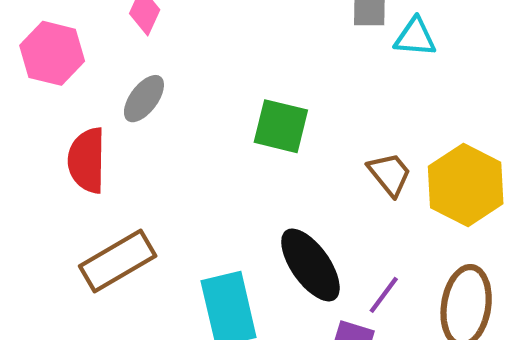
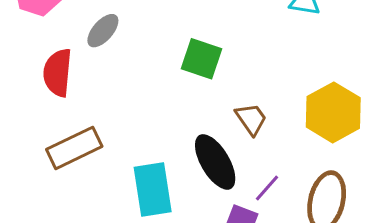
brown trapezoid: (390, 174) -> (251, 119), moved

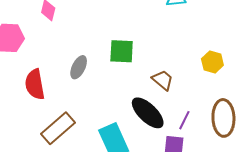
gray ellipse: (103, 31) -> (79, 67), moved
yellow hexagon: (333, 112) -> (212, 62), size x0.6

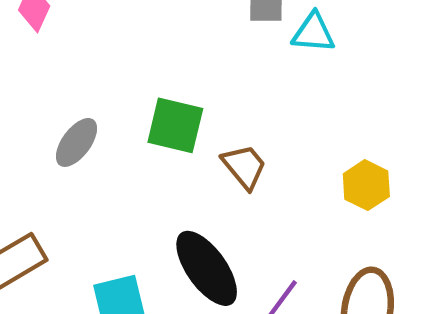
brown trapezoid: (163, 80) -> (244, 167), moved

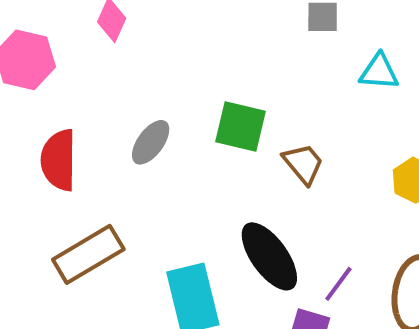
cyan triangle: (313, 33) -> (379, 72), moved

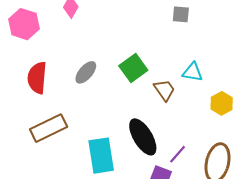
cyan triangle: (379, 72) -> (193, 72), moved
green square: (240, 126) -> (133, 68), turned 36

